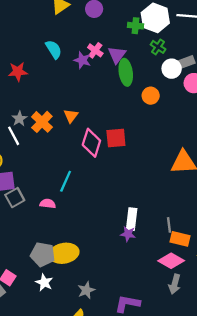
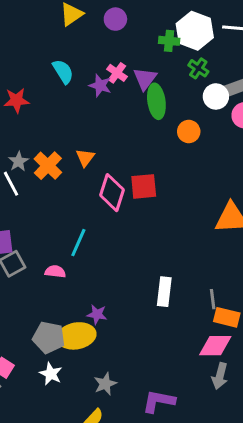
purple star: (128, 234) -> (97, 314), moved
pink diamond: (171, 261) -> (215, 346), turned -30

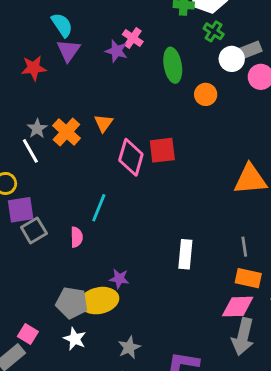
cyan semicircle: (63, 72) -> (62, 25), moved
purple triangle: (145, 79) -> (68, 51), moved
pink semicircle: (55, 272) -> (77, 237), turned 84
gray line: (213, 299) -> (244, 247), moved
gray arrow: (220, 376) -> (243, 337), size x1.4

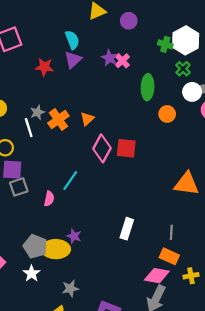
purple star: (116, 51) -> (110, 58), moved

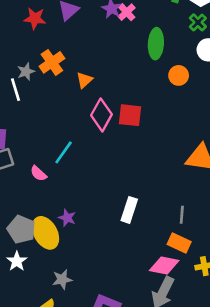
orange cross: (58, 119) -> (52, 62), moved
pink semicircle: (49, 199) -> (38, 173), turned 120
yellow ellipse: (56, 249) -> (46, 233), turned 60

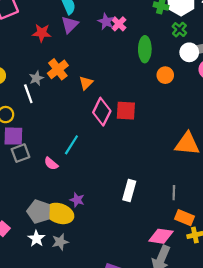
yellow ellipse: (46, 233) -> (59, 213), turned -40
orange rectangle: (179, 243) -> (185, 218), moved
gray star: (62, 279) -> (60, 242), moved

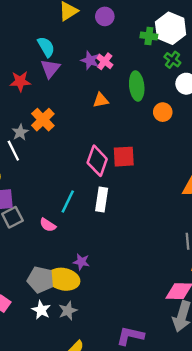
orange triangle: (86, 83) -> (101, 100), moved, turned 40
white rectangle: (129, 191) -> (102, 200), moved

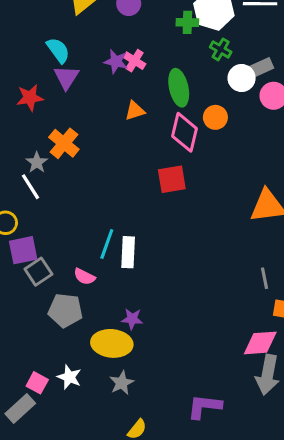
pink diamond: (97, 161) -> (185, 132), moved
white rectangle: (102, 200) -> (128, 252), moved
gray pentagon: (40, 280) -> (65, 310), moved
white star: (41, 310) -> (69, 377), moved

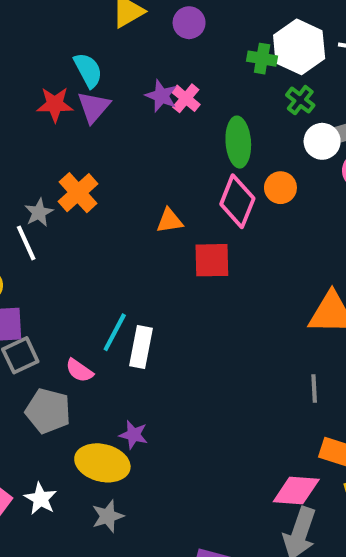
red star: (30, 98) -> (55, 104), moved
orange triangle: (135, 111) -> (170, 221), moved
gray line: (264, 278) -> (314, 389), moved

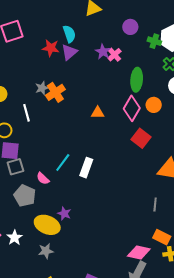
purple circle: (189, 23) -> (130, 27), moved
gray star: (39, 212) -> (42, 88), moved
red square: (212, 260) -> (141, 138), moved, turned 30
white rectangle: (141, 347) -> (86, 168), moved

